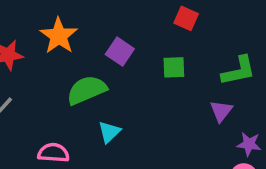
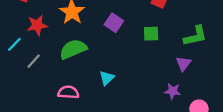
green semicircle: (87, 90) -> (73, 49), moved
purple star: (249, 144) -> (173, 91), moved

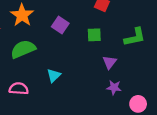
purple triangle: (183, 64) -> (110, 62), moved

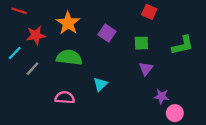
green semicircle: (23, 49) -> (69, 58), turned 30
purple triangle: (110, 62) -> (146, 69), moved
pink circle: (138, 104) -> (175, 113), moved

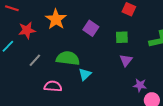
green semicircle: (69, 58) -> (68, 58), moved
gray line: (32, 69) -> (35, 60), moved

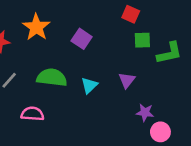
green square: (122, 37) -> (142, 40), moved
cyan triangle: (85, 74) -> (89, 85), moved

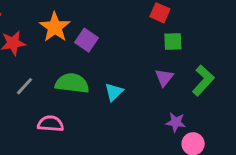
purple square: (82, 39) -> (86, 40), moved
green L-shape: (169, 53) -> (203, 80), moved, turned -36
purple triangle: (127, 80) -> (164, 78), moved

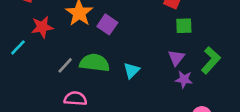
gray line: (25, 86) -> (65, 65), moved
purple star: (176, 122) -> (184, 79), moved

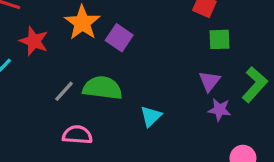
red star: (42, 27) -> (34, 41), turned 30
cyan triangle: (132, 70) -> (151, 116), moved

